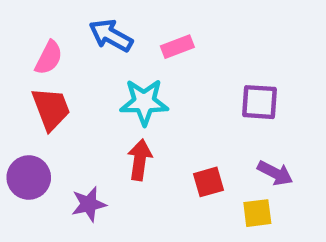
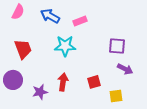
pink semicircle: (49, 58) -> (18, 12), moved
red arrow: (140, 160) -> (63, 82), moved
purple arrow: (275, 173) -> (125, 69), moved

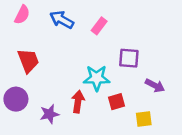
pink rectangle: (80, 21) -> (99, 26), turned -32
cyan star: (65, 46) -> (97, 78), moved
purple square: (117, 46) -> (129, 58), moved

